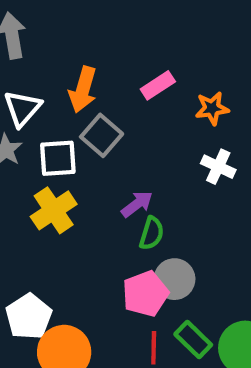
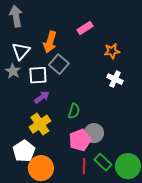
pink rectangle: (158, 85) -> (85, 28), moved
purple arrow: (137, 204) -> (42, 97), moved
yellow cross: (54, 210) -> (40, 124), moved
green semicircle: (152, 233) -> (74, 111), moved

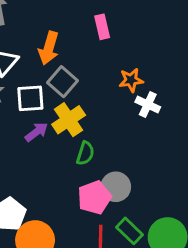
pink rectangle: (85, 28) -> (102, 27), turned -70
orange star: (112, 51) -> (131, 80), moved
yellow cross: (40, 124) -> (69, 120), moved

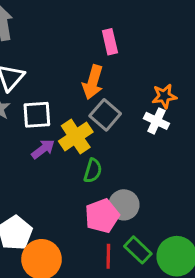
orange arrow: (49, 48) -> (93, 82), moved
orange star: (131, 80) -> (164, 96), moved
gray square: (62, 82) -> (105, 115), moved

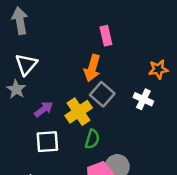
orange star: (164, 96) -> (158, 69), moved
white square: (37, 115) -> (47, 142), moved
purple arrow: (43, 149) -> (44, 109), moved

